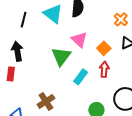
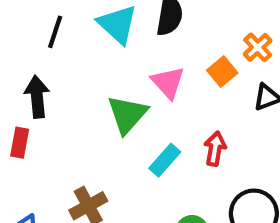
orange square: (104, 48) -> (222, 72), moved

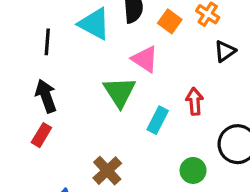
orange square: (222, 72) -> (170, 21), moved
red rectangle: (20, 143) -> (41, 135), turned 35

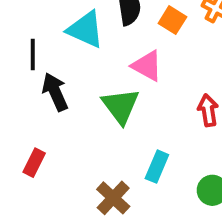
black arrow: (46, 96) -> (55, 92), moved
cyan rectangle: (158, 120) -> (157, 167), moved

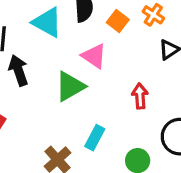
green triangle: (121, 106) -> (70, 86), turned 32

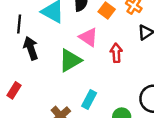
red arrow: (140, 96) -> (116, 53), moved

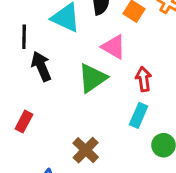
red arrow: (116, 53) -> (144, 79), moved
cyan rectangle: (89, 99) -> (139, 115), moved

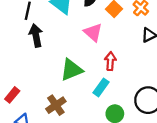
green triangle: (92, 78) -> (72, 70), moved
red rectangle: (24, 122) -> (12, 95), moved

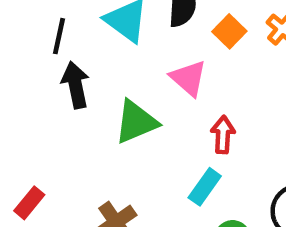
green triangle: (72, 70) -> (136, 122), moved

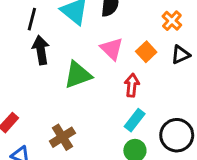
orange square: (229, 31) -> (146, 52), moved
cyan rectangle: (205, 187) -> (135, 120), moved

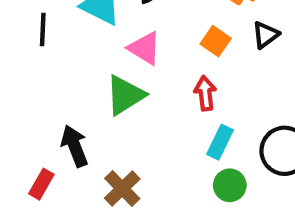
pink triangle: (112, 49) -> (145, 48), moved
black arrow: (41, 50) -> (75, 146), moved

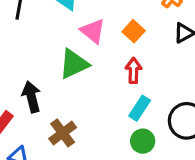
orange square: (216, 41) -> (134, 31), moved

